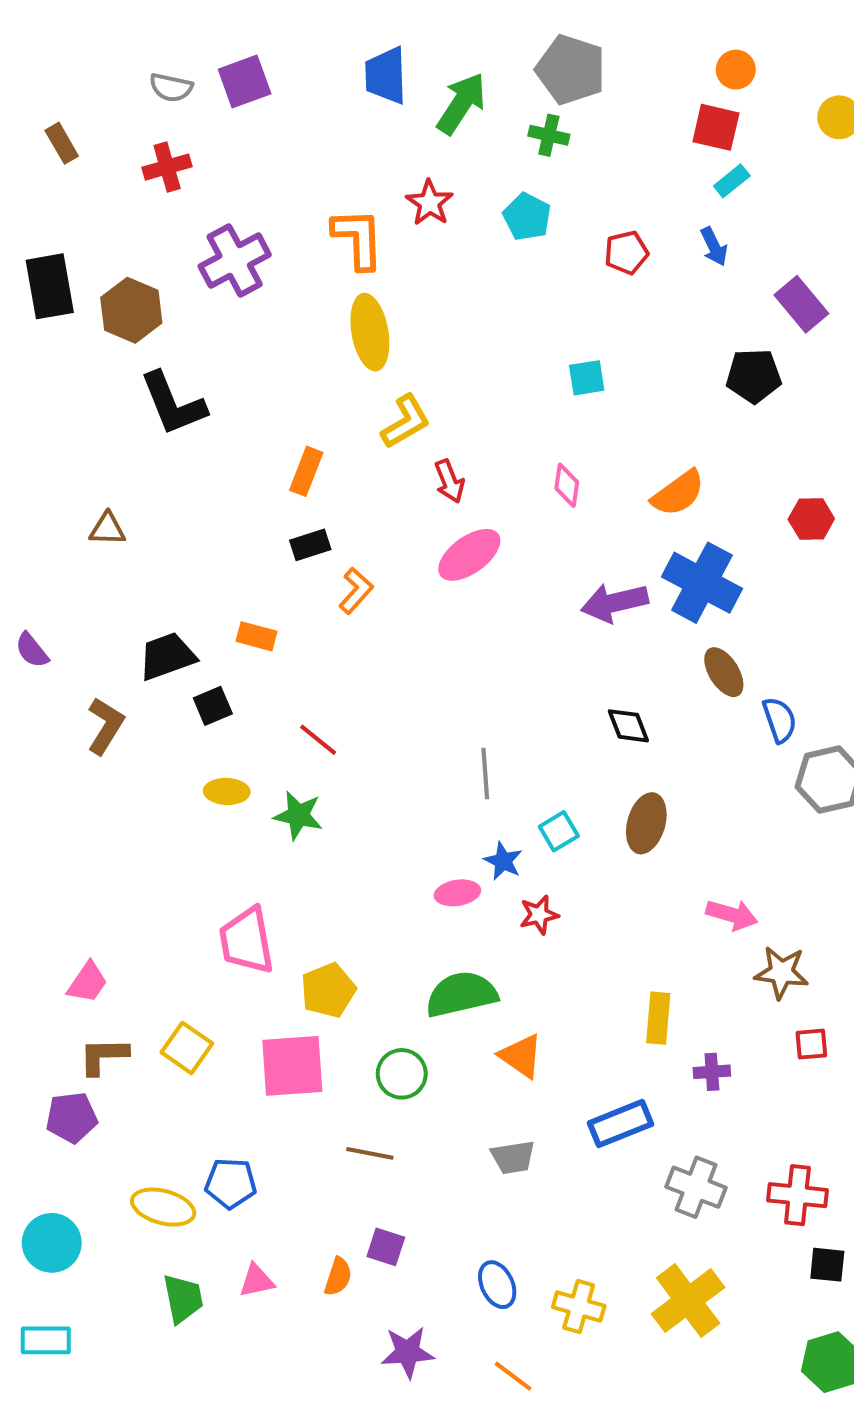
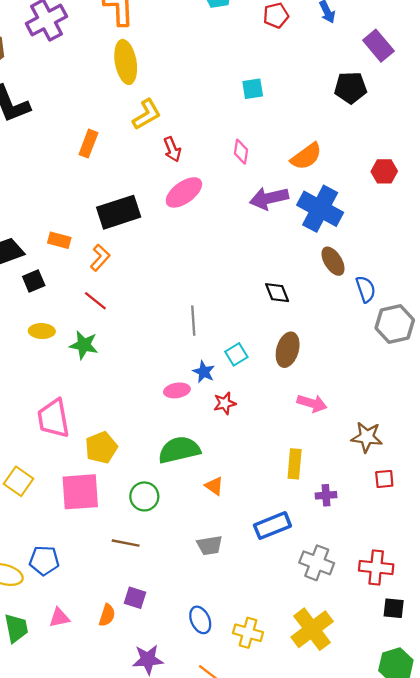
black rectangle: (310, 545) -> (119, 212), moved, size x1.8
orange L-shape: (356, 591) -> (100, 258), moved
purple arrow: (614, 603) -> (269, 198), moved
pink arrow: (732, 915) -> (312, 403), moved
orange triangle: (521, 1056) -> (214, 486), size x0.7

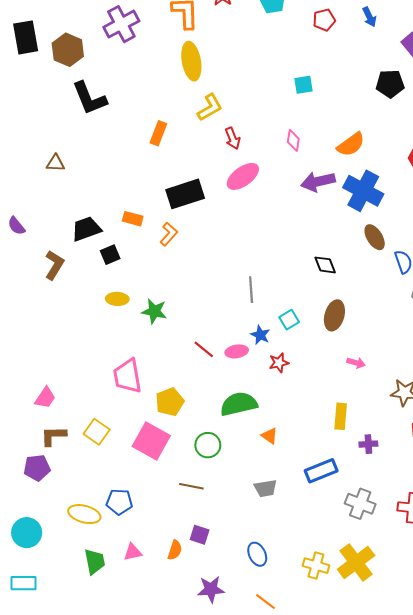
red line: (95, 301) -> (204, 349), moved
pink arrow: (312, 403) -> (356, 363), size x0.7
pink square: (80, 492) -> (151, 441), turned 33
yellow cross: (248, 633) -> (316, 566), moved

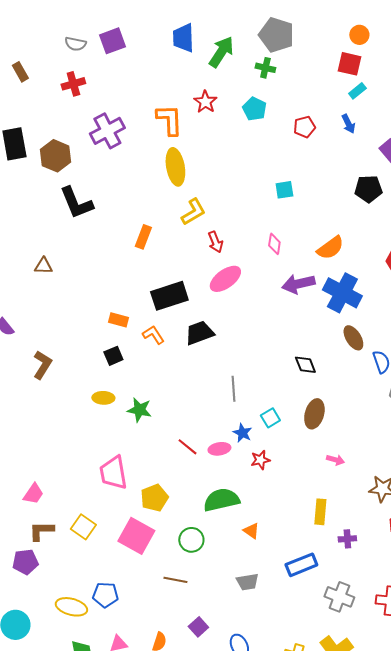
black trapezoid: (86, 229) -> (199, 333), moved
orange L-shape: (169, 234) -> (153, 335), turned -75
black square: (110, 255) -> (113, 356), moved
purple square: (200, 535) -> (198, 627), moved, turned 30

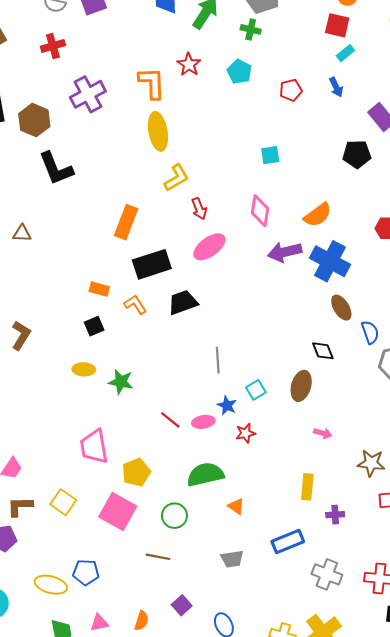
orange rectangle: (143, 237) -> (126, 222), moved, size x1.4
pink diamond: (274, 244) -> (260, 211), size x1.4
black diamond: (305, 365) -> (323, 351), moved

